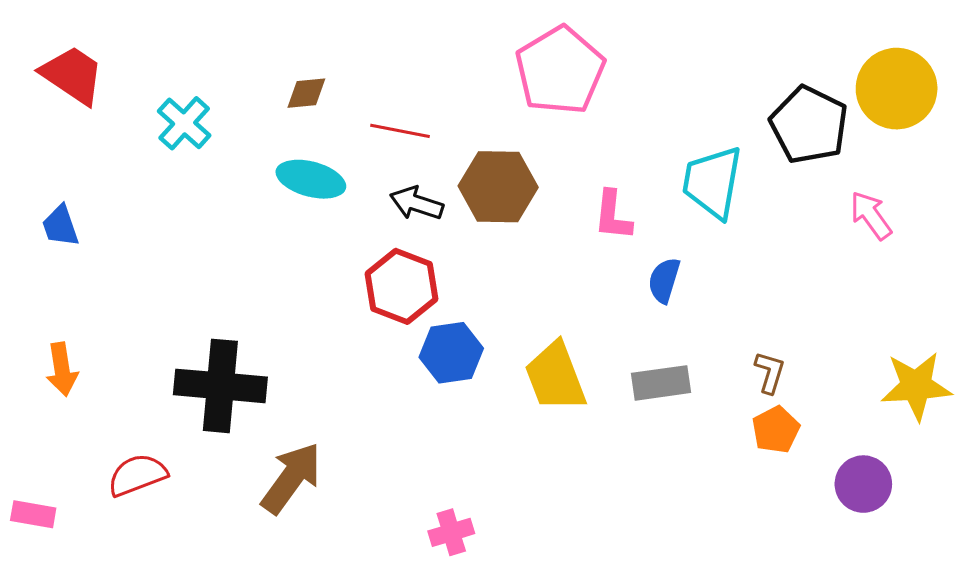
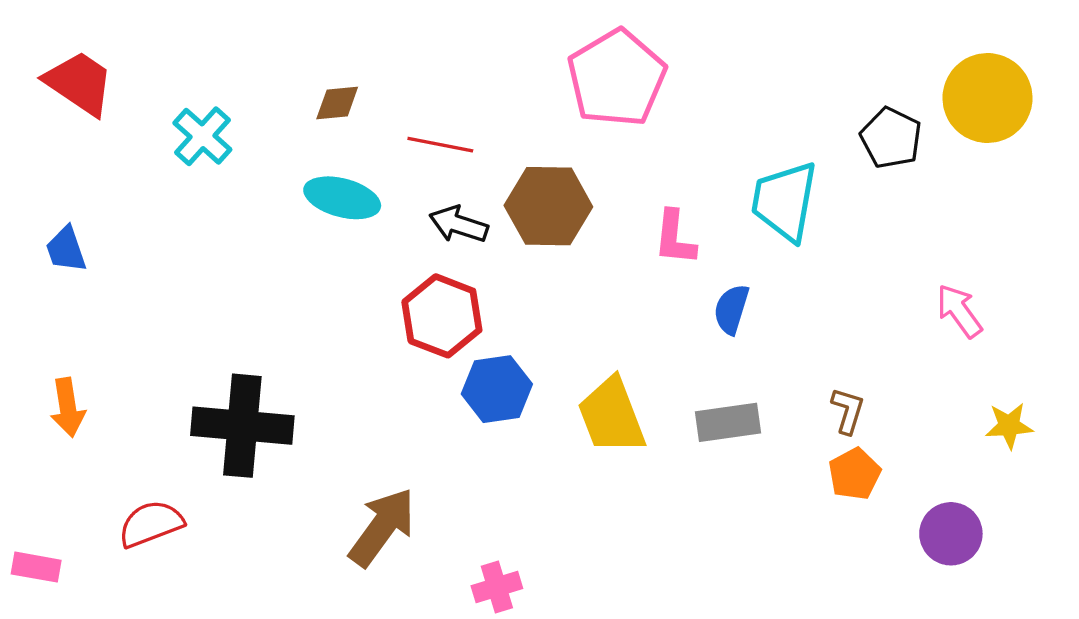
black pentagon: (809, 125) -> (891, 138), size x0.7
pink arrow: (871, 215) -> (959, 311), moved
yellow star: (916, 386) -> (1009, 426), size x0.6
brown arrow: (291, 478) -> (382, 527), moved

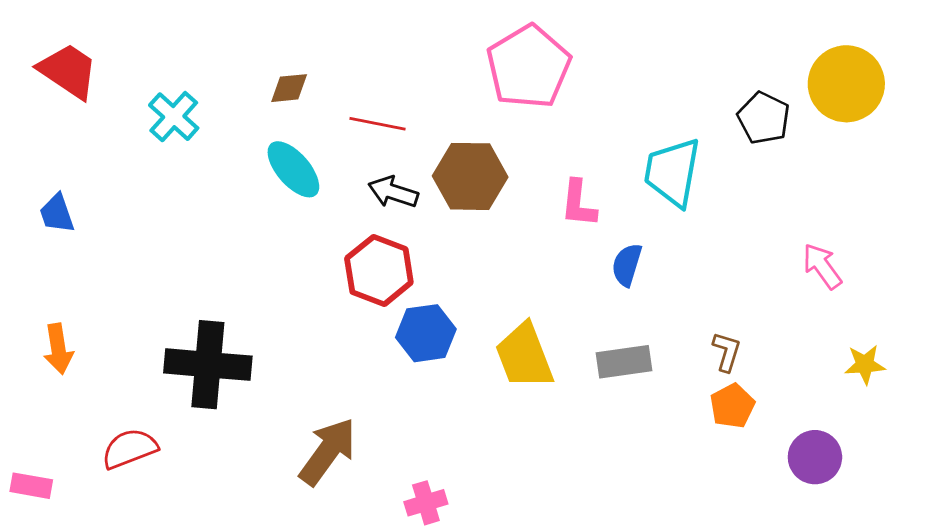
cyan ellipse: (342, 198) -> (293, 169), turned 34

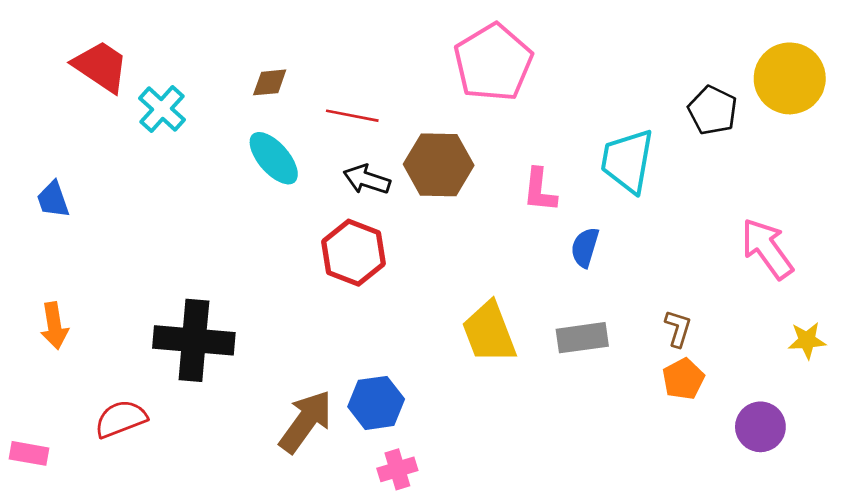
red trapezoid: (68, 71) -> (101, 66), moved
pink arrow: (822, 266) -> (767, 249), size x1.4
blue hexagon: (426, 333) -> (376, 403), moved

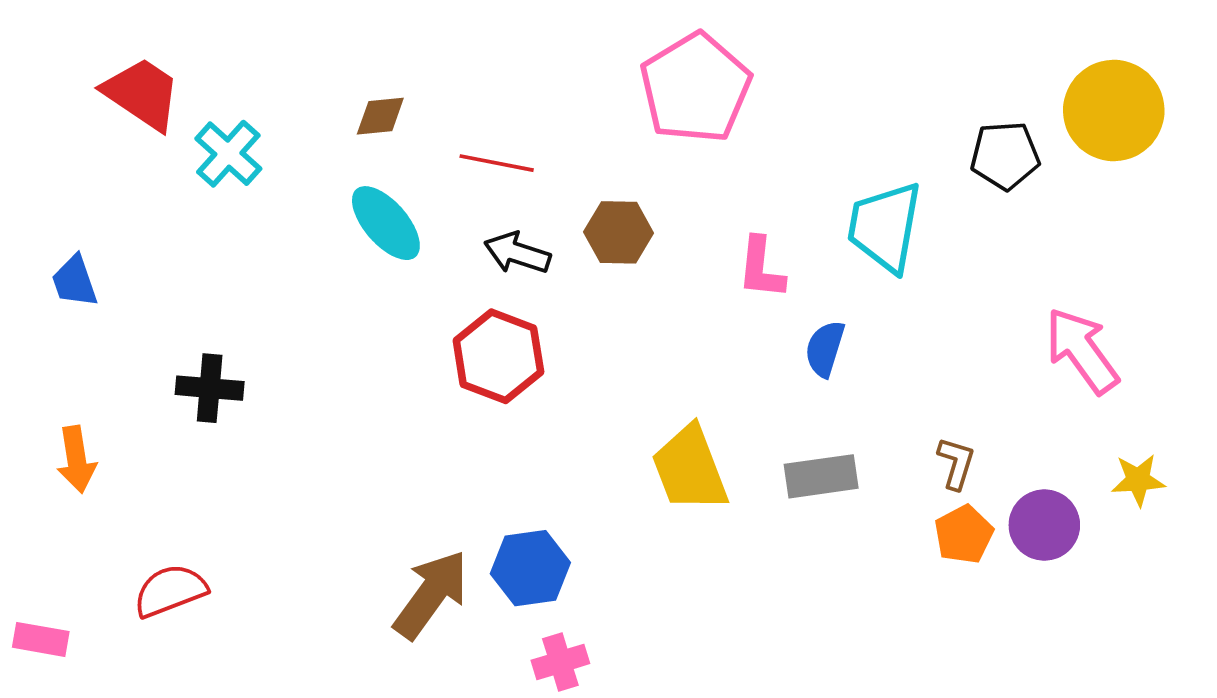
black pentagon: (713, 110) -> (1005, 156), turned -30
brown hexagon: (439, 165) -> (619, 232), size x0.7
black cross: (194, 340) -> (210, 388), moved, size x0.6
purple circle: (760, 427) -> (1044, 525), moved

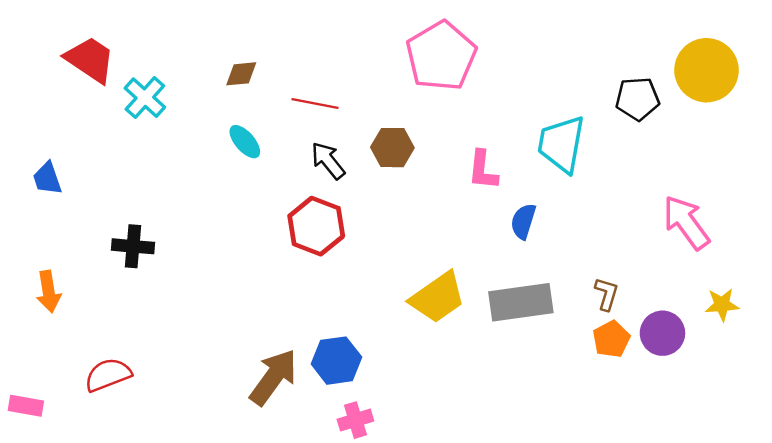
cyan ellipse: (386, 223) -> (245, 142), size x0.7
black arrow: (517, 253) -> (328, 161), turned 33
yellow trapezoid: (690, 469) -> (438, 297), turned -104
gray rectangle: (821, 476) -> (521, 302), size x1.4

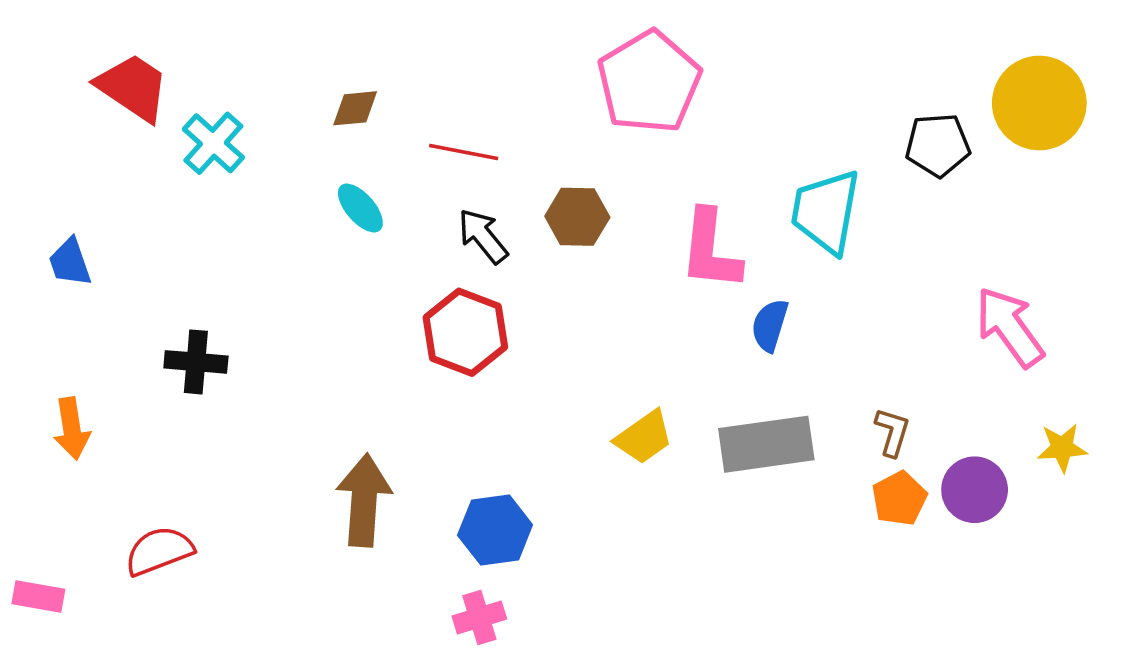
pink L-shape: (483, 170) -> (710, 250), size x1.4
yellow trapezoid: (438, 297) -> (644, 437), size x0.7
brown arrow: (273, 377) -> (364, 500), moved, turned -32
pink cross: (355, 420) -> (479, 617), moved

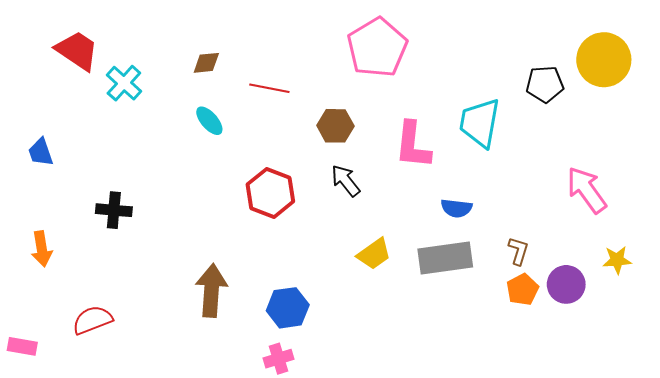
black arrow: (483, 236) -> (346, 181), moved
blue semicircle: (770, 325) -> (456, 208), moved, turned -100

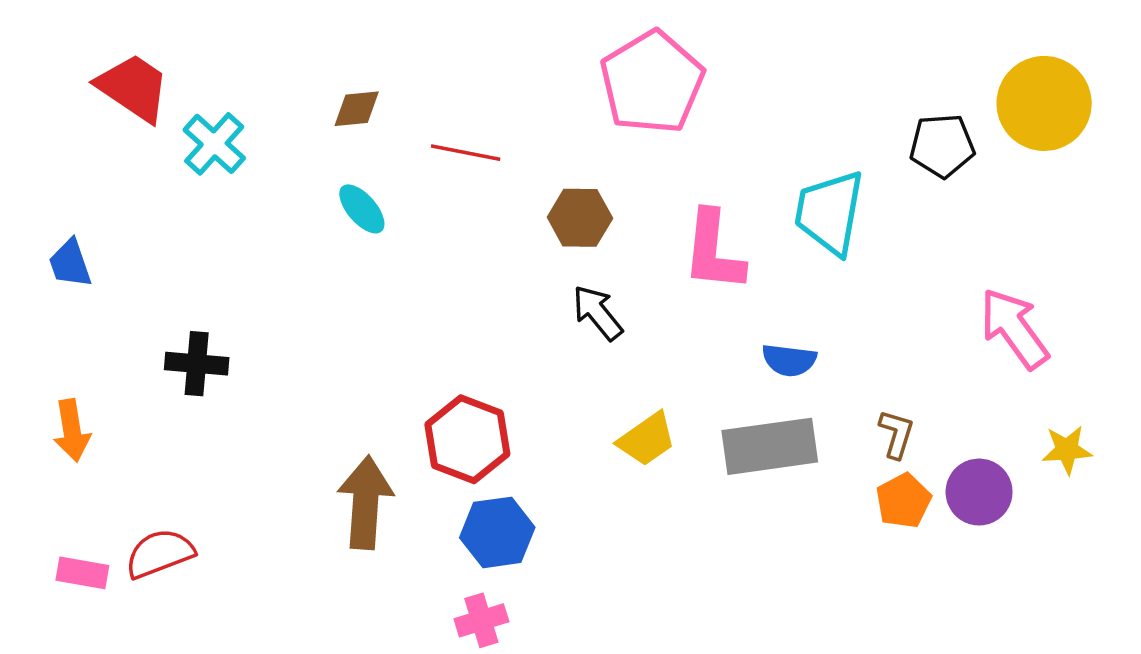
red hexagon: (270, 193) -> (467, 439), moved
pink rectangle: (22, 346) -> (82, 573), moved

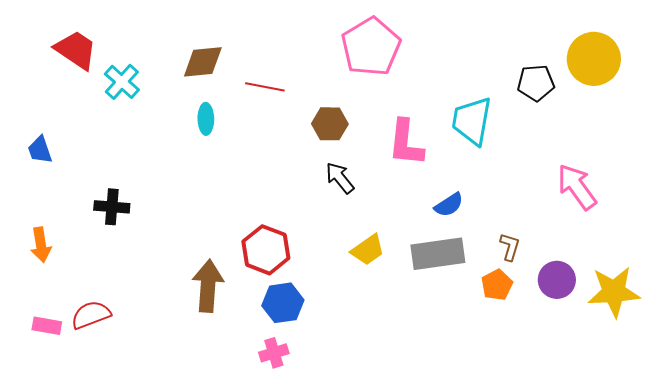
brown diamond: (357, 109) -> (203, 62), size x1.5
cyan ellipse: (362, 209) -> (206, 119), turned 40
blue semicircle: (789, 360) -> (449, 205), turned -40
yellow star: (1067, 450) -> (614, 292), moved, size x1.8
orange pentagon: (903, 501) -> (497, 285), moved

